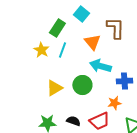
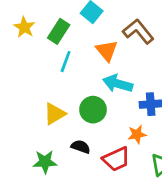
brown L-shape: (115, 28) -> (138, 31), turned -40
yellow star: (41, 50) -> (24, 27), moved
black semicircle: (73, 121) -> (81, 147), moved

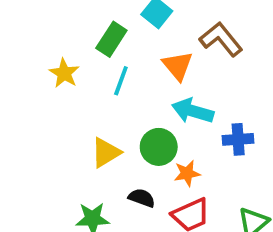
yellow star: (24, 27) -> (64, 73), moved
orange star: (137, 134) -> (187, 173), moved

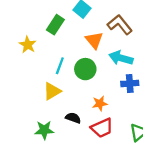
cyan line: (121, 81) -> (60, 66), moved
cyan arrow: (193, 111) -> (121, 58), moved
green circle: (159, 147) -> (85, 69), moved

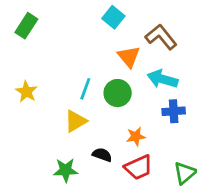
green rectangle: (55, 25) -> (26, 26), moved
yellow star: (28, 45) -> (26, 92), moved

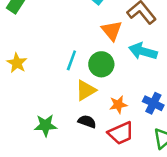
blue cross: (174, 111) -> (153, 103), moved, turned 30
yellow triangle: (75, 121) -> (86, 90), moved
green star: (66, 170) -> (45, 125), moved

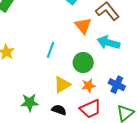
green circle: (101, 64) -> (83, 63), moved
yellow triangle: (86, 90) -> (62, 85), moved
black semicircle: (87, 121) -> (59, 110), moved

